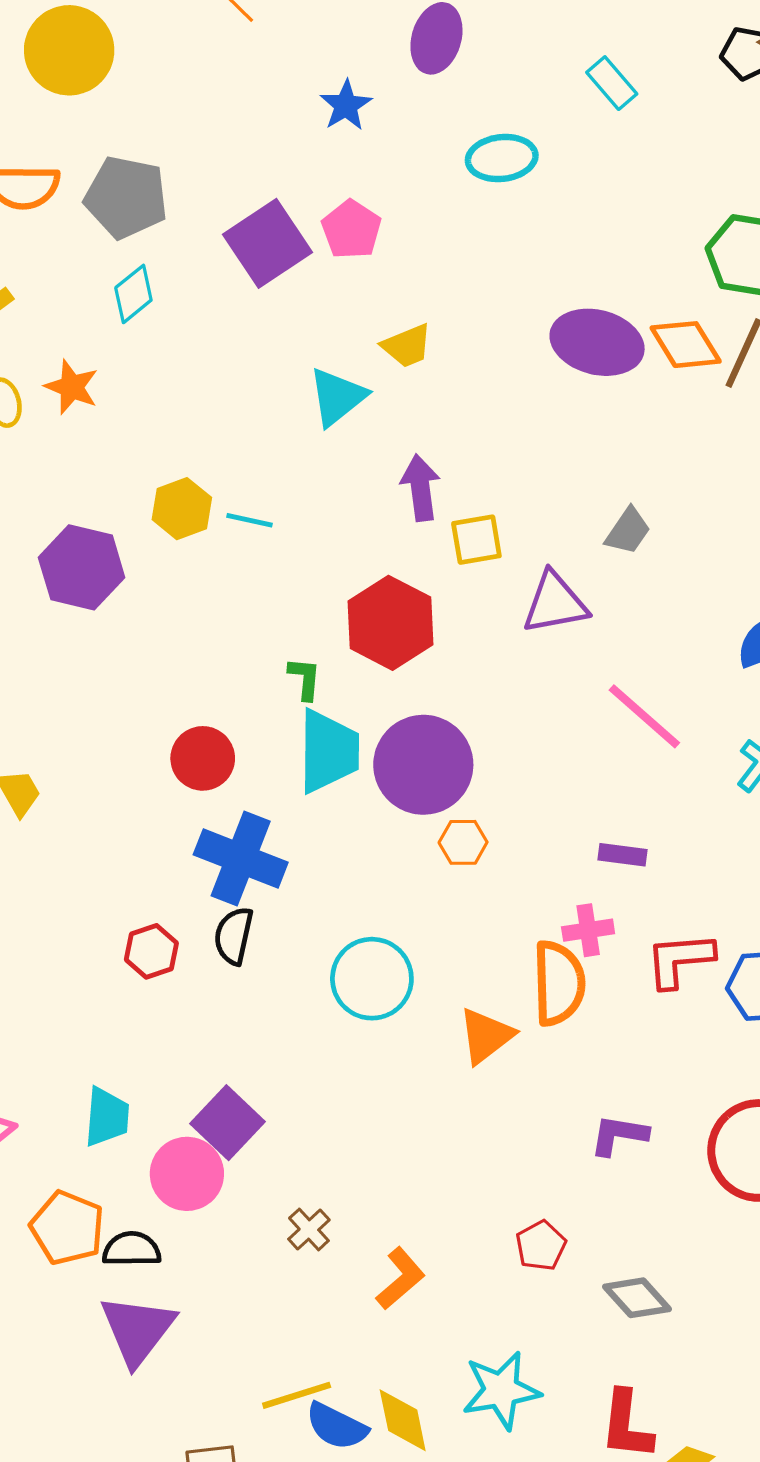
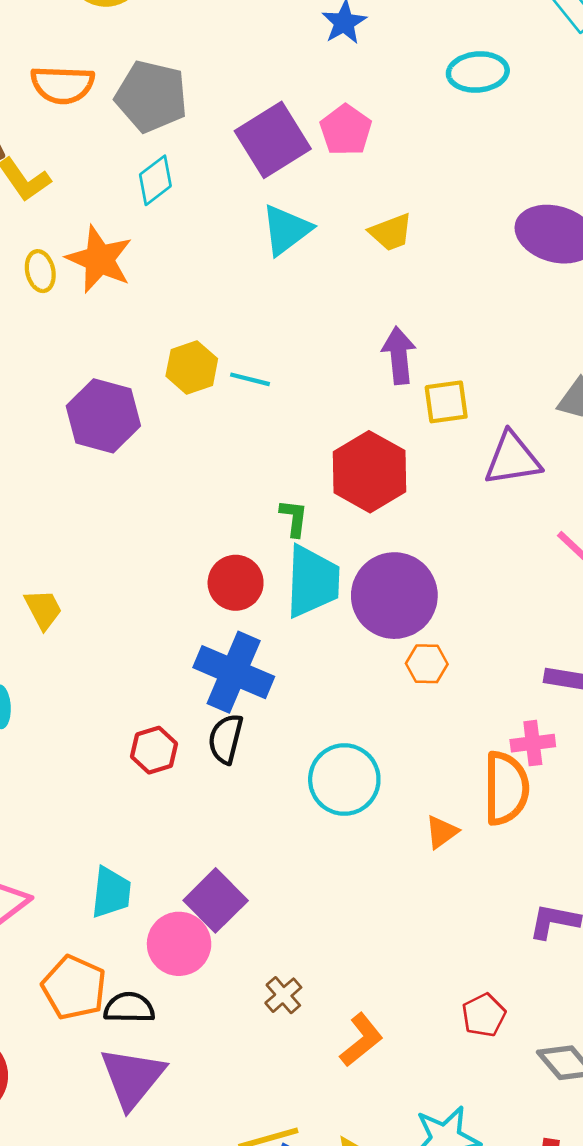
orange star: (72, 387) -> (99, 259), size x1.4
cyan triangle: (337, 397) -> (286, 230), moved
red circle: (203, 758) -> (236, 583), moved
orange triangle: (486, 1036) -> (442, 832), size x0.7

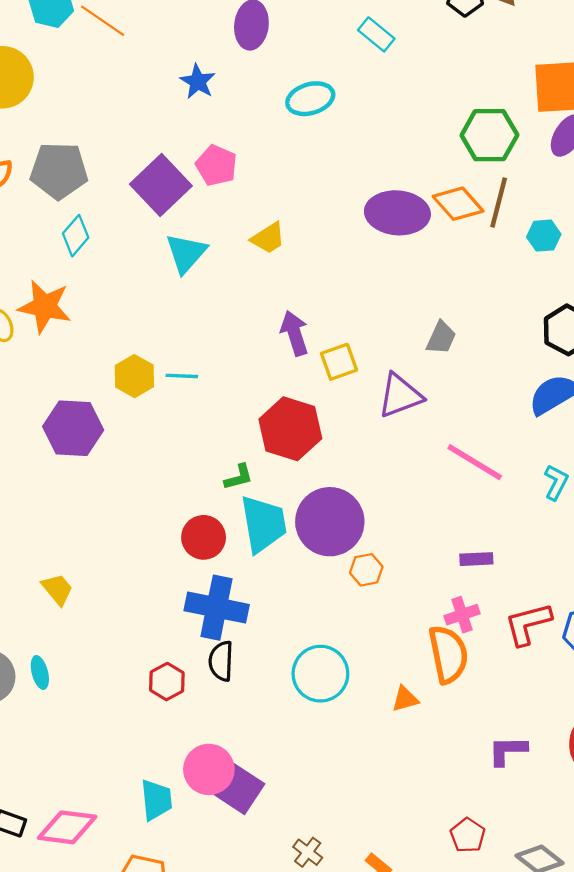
green L-shape: (294, 518) -> (239, 477), turned 80
orange triangle: (442, 832) -> (405, 699), turned 32
pink circle: (179, 944) -> (209, 769), moved

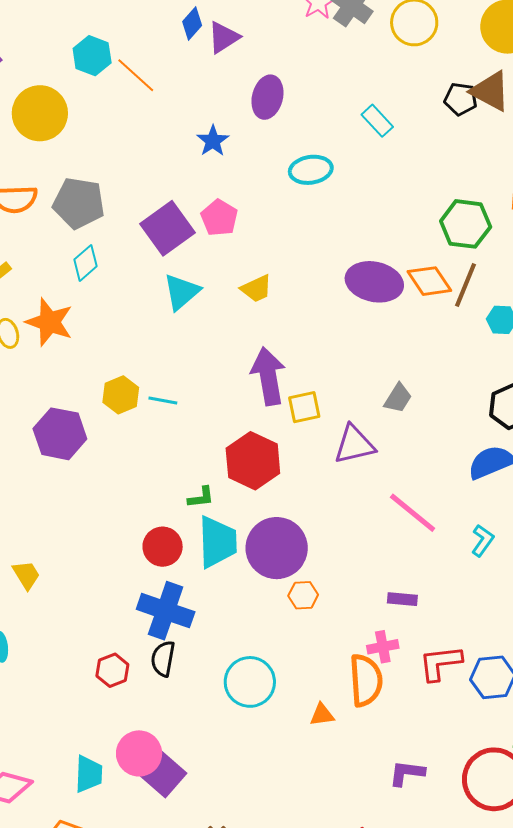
purple arrow: (295, 333) -> (268, 376), size x1.4

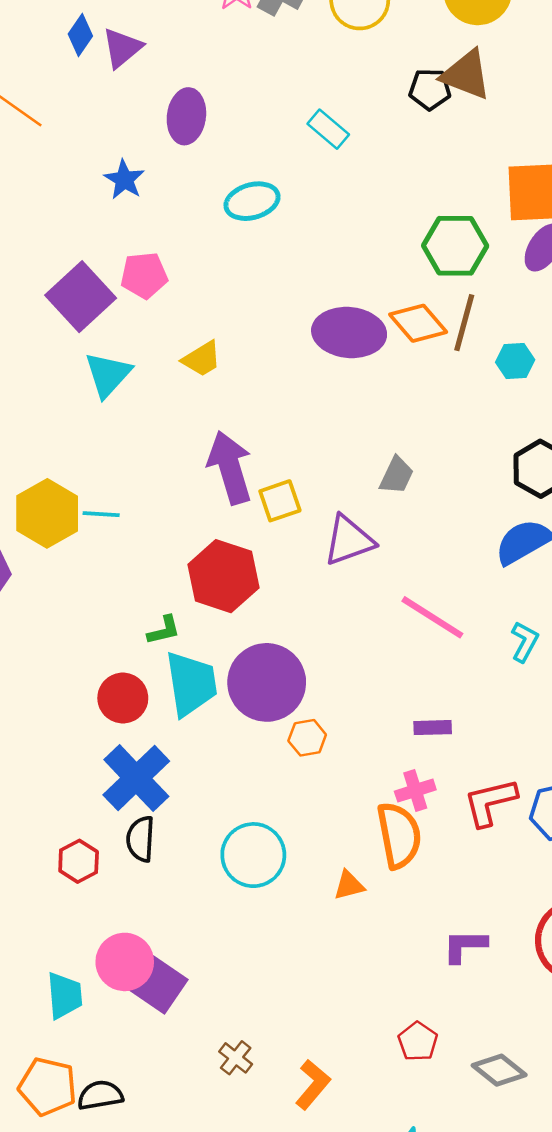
pink pentagon: (219, 218) -> (144, 275), turned -30
yellow hexagon: (121, 395) -> (47, 513), size x1.4
blue cross: (166, 611) -> (136, 778), turned 34

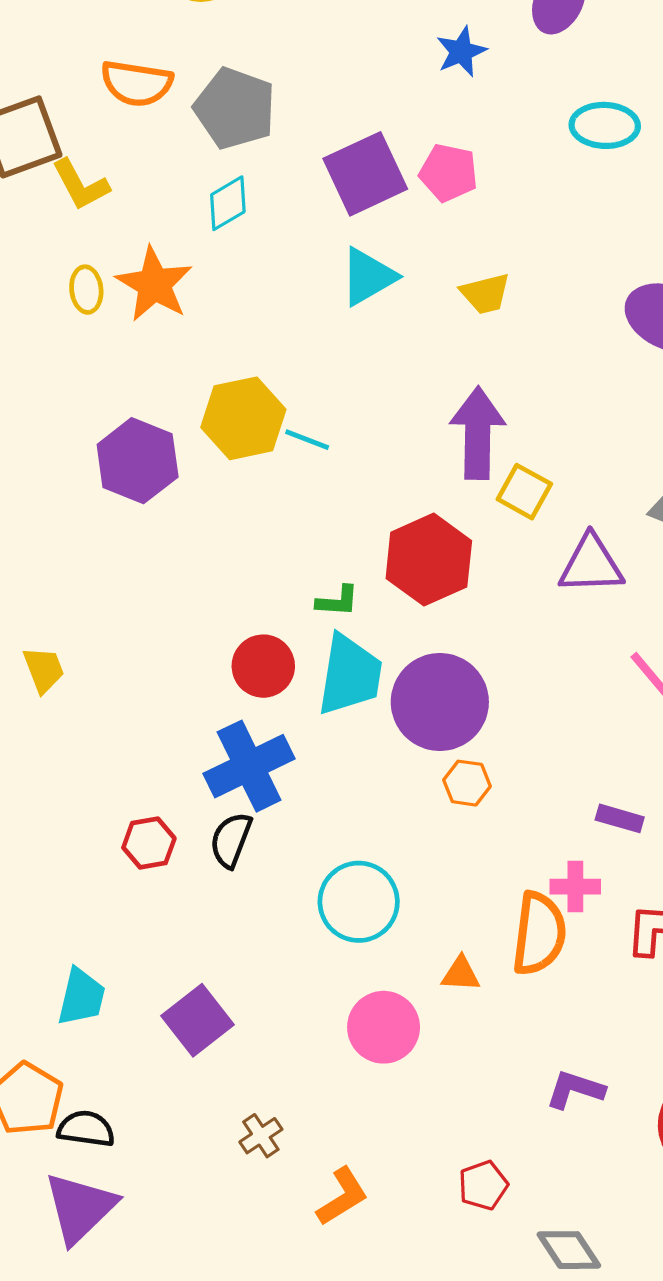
yellow square: (280, 501) -> (524, 492), turned 30
pink circle: (125, 962) -> (384, 1027), moved

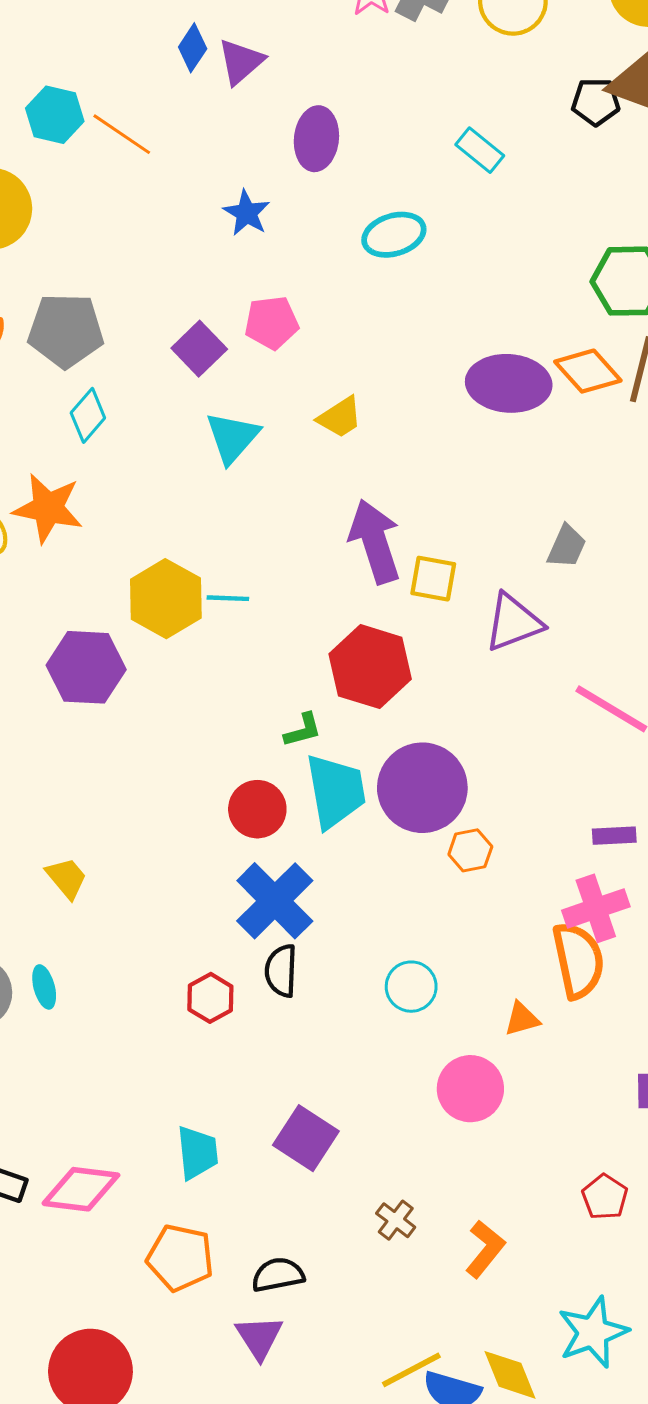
purple square: (365, 174) -> (199, 349), size x0.7
pink cross: (575, 887) -> (596, 908), size x1.4
cyan circle: (359, 902) -> (411, 987), size x0.7
black semicircle: (86, 1129) -> (278, 1275), moved
purple triangle: (80, 1208) -> (259, 1337), size x0.7

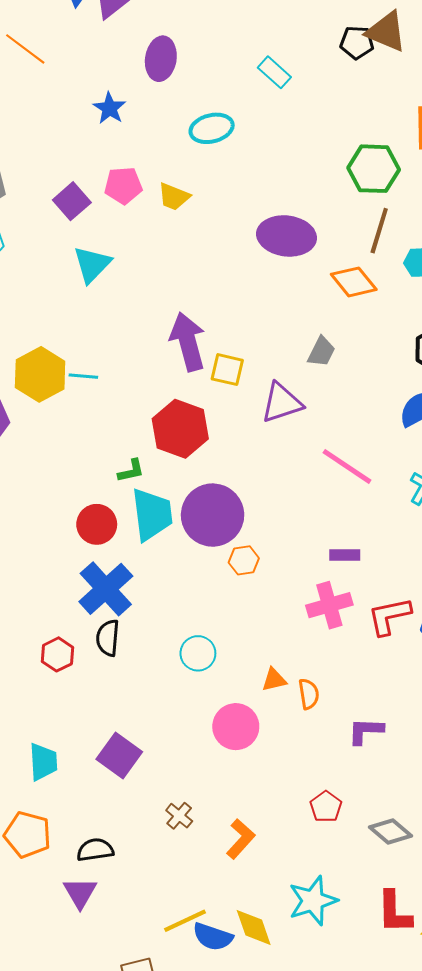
orange diamond: (588, 371) -> (354, 282), moved
yellow trapezoid: (340, 417) -> (174, 197), moved, turned 52
orange semicircle: (578, 960) -> (309, 694), moved, size x0.6

